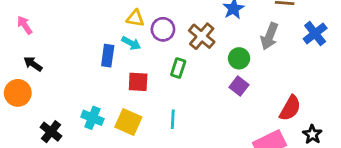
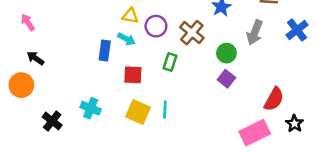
yellow square: (128, 122) -> (138, 112), moved

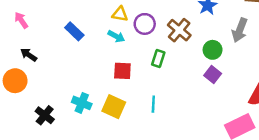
blue rectangle: (105, 50) -> (74, 31), moved, turned -54
yellow square: (138, 112) -> (114, 107), moved

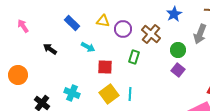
blue rectangle: (74, 31) -> (72, 23), moved
cyan arrow: (116, 36) -> (88, 47), moved
black arrow: (29, 55) -> (50, 49), moved
yellow square: (114, 107) -> (109, 94), moved, turned 30

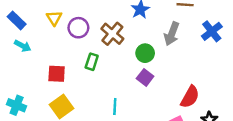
yellow triangle: (103, 21) -> (54, 18), turned 48
cyan arrow: (88, 47) -> (23, 46), moved
cyan line: (130, 94) -> (115, 106), moved

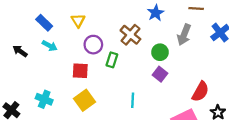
purple circle: (78, 28) -> (93, 45), moved

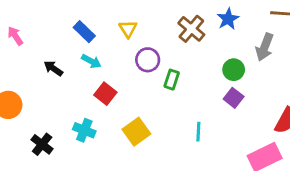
brown cross: (130, 35) -> (191, 29), moved
red square: (80, 71) -> (105, 94), moved, turned 35

